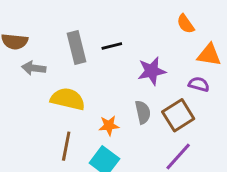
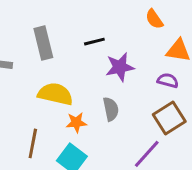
black line: (112, 46) -> (94, 42), moved
yellow semicircle: (68, 99) -> (55, 94), moved
brown square: (178, 115) -> (169, 118), moved

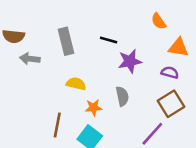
black line: (94, 42) -> (109, 40), turned 30
yellow semicircle: (55, 94) -> (76, 84), size x0.7

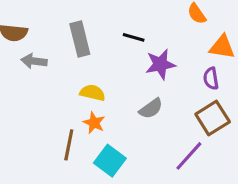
purple semicircle: (170, 72) -> (211, 78), turned -114
gray semicircle: (122, 96) -> (151, 109), turned 66
orange star: (94, 108) -> (94, 123), moved, turned 30

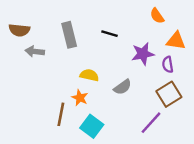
purple star: (160, 64) -> (143, 54), moved
yellow semicircle: (92, 93) -> (89, 75), moved

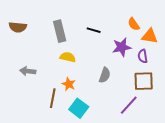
orange semicircle: (157, 16) -> (134, 24), moved
gray arrow: (35, 51) -> (28, 71), moved
yellow semicircle: (89, 75) -> (68, 57), moved
gray semicircle: (123, 87) -> (105, 75), turned -35
brown square: (169, 94) -> (144, 81), turned 30

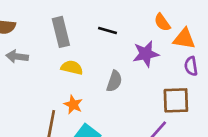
purple semicircle: (143, 56) -> (191, 66), moved
gray arrow: (28, 71) -> (17, 57), moved
gray semicircle: (105, 75) -> (114, 81), moved

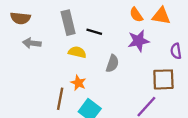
orange semicircle: (162, 22) -> (136, 15), moved
black line: (107, 31) -> (94, 32), moved
orange triangle: (184, 39) -> (161, 16), moved

